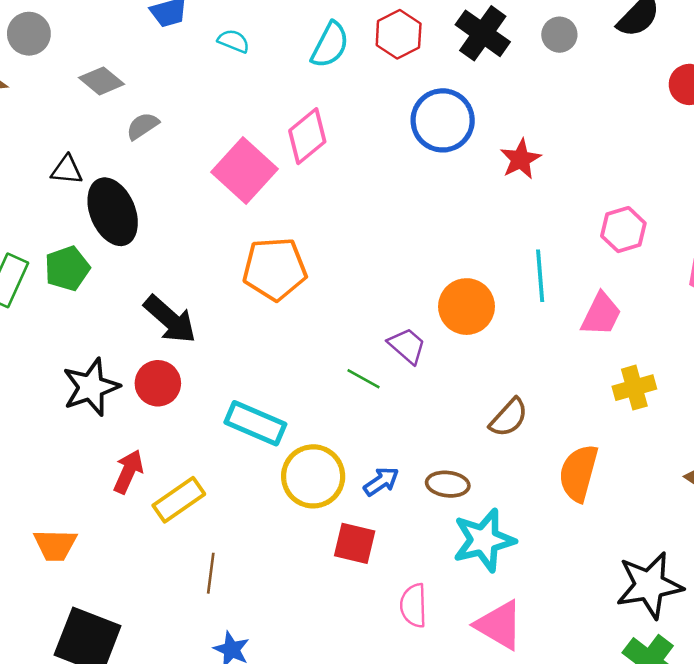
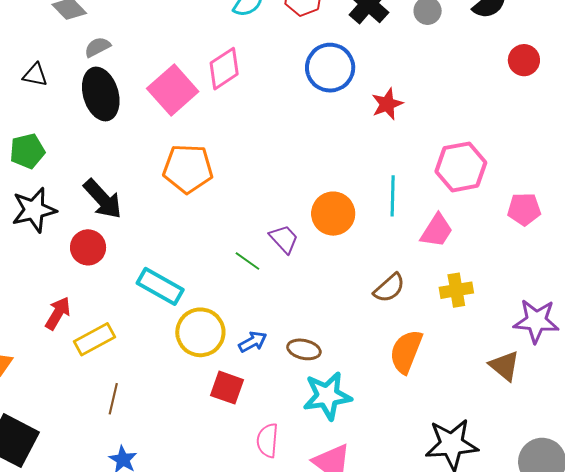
black ellipse: (113, 212) -> (101, 94), moved
pink hexagon: (623, 230) -> (461, 167), size x1.4
black star: (91, 387) -> (34, 210), moved
brown semicircle: (509, 418) -> (389, 288), moved

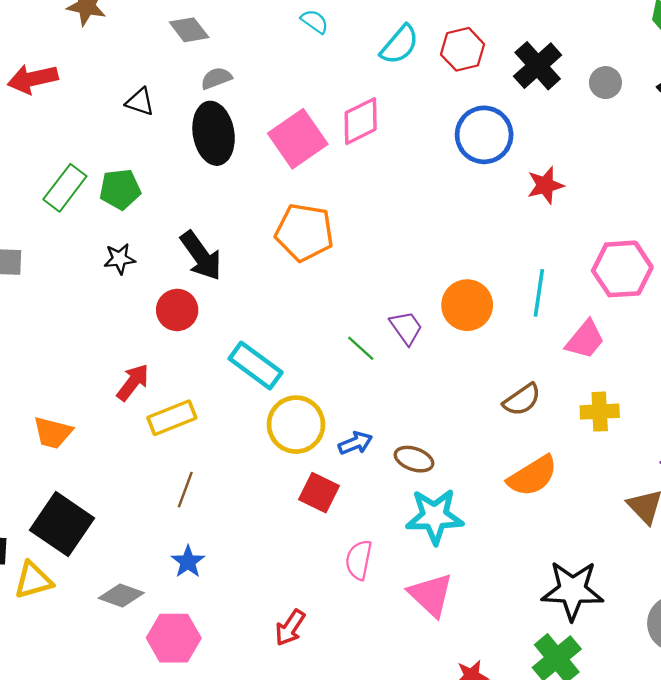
black star: (34, 210) -> (120, 259), size x0.6
orange semicircle: (406, 352) -> (532, 476), turned -150

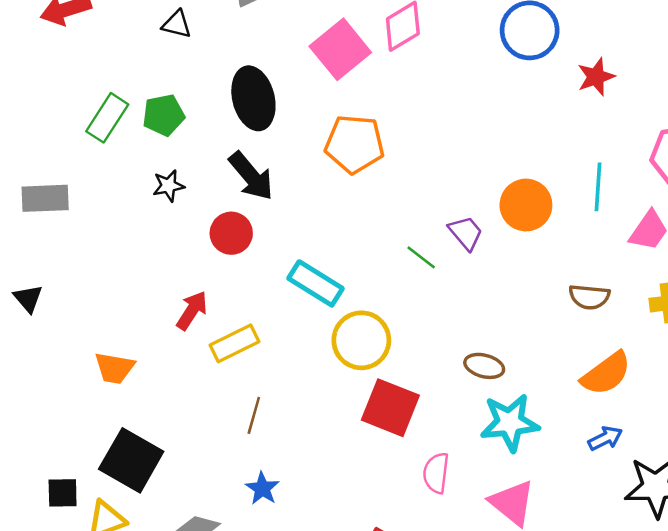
black ellipse: (214, 133) -> (253, 98), moved
brown semicircle: (522, 400) -> (589, 297), turned 45
blue arrow: (355, 443) -> (605, 438), moved
red square: (319, 493) -> (390, 408), size x1.4

